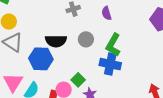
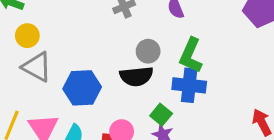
black semicircle: (56, 41) -> (136, 76), moved
green square: (78, 80) -> (161, 115), moved

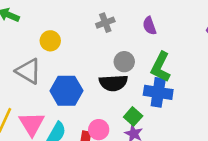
yellow circle: (27, 36) -> (50, 41), moved

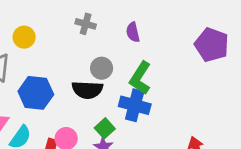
gray cross: (105, 23) -> (86, 24), turned 30

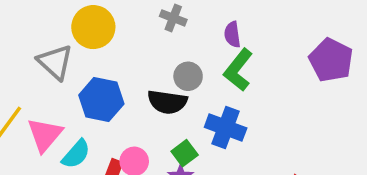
yellow circle: (24, 37) -> (93, 27), size x1.5
green L-shape: (140, 78) -> (238, 70), moved

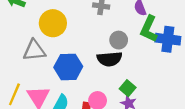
gray triangle: (55, 62) -> (34, 50), turned -35
blue cross: (226, 128) -> (168, 39), moved

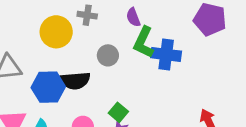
yellow circle: (53, 23) -> (56, 32), moved
black semicircle: (109, 59) -> (75, 81), moved

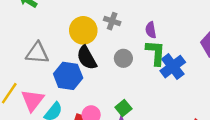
green L-shape: (144, 42) -> (156, 53), turned 148
blue cross: (166, 54) -> (173, 67), turned 35
black semicircle: (75, 81) -> (87, 58), moved, turned 55

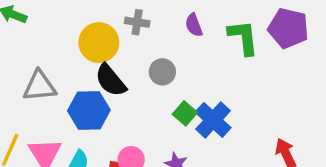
green L-shape: (156, 53) -> (243, 37), moved
blue cross: (173, 67) -> (213, 120), moved
green square: (123, 108) -> (185, 113), moved

